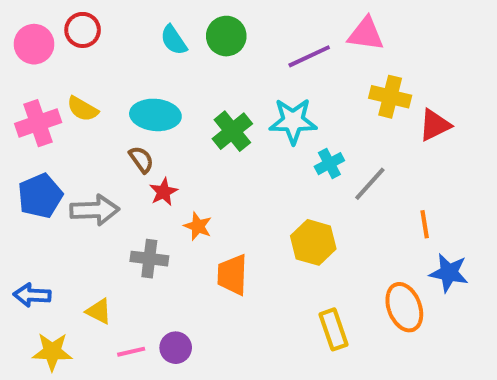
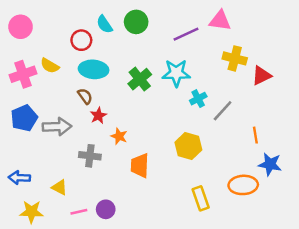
red circle: (83, 30) -> (81, 40), moved
orange ellipse: (404, 307) -> (243, 185), turned -72

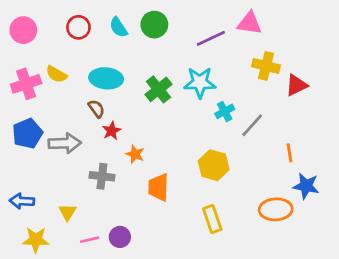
red circle: (81, 40) -> (78, 27), moved
yellow triangle: (59, 187) -> (67, 212), turned 35
yellow rectangle: (201, 198) -> (212, 219), moved

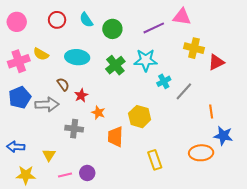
green circle: (154, 25) -> (112, 29), moved
brown semicircle: (96, 109) -> (63, 84), moved
yellow hexagon: (214, 165) -> (140, 117), moved

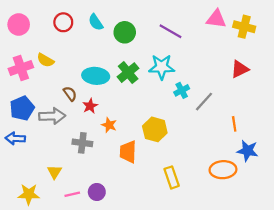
pink triangle: (182, 17) -> (216, 19), moved
purple line: (154, 28) -> (170, 31), turned 55
yellow cross: (194, 48) -> (244, 27), moved
cyan ellipse: (77, 57) -> (96, 76), moved
blue arrow: (16, 147) -> (15, 138), moved

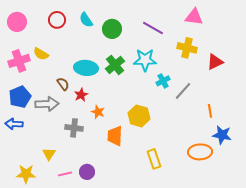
yellow cross: (244, 27) -> (187, 48), moved

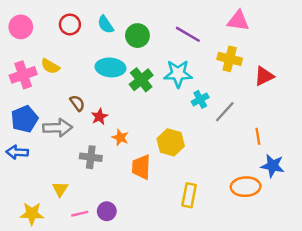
cyan ellipse: (86, 68) -> (110, 67), moved
yellow rectangle: (154, 159) -> (189, 195), turned 30

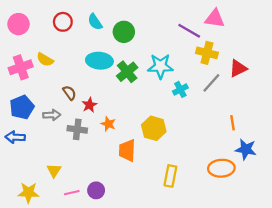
purple line: (188, 34) -> (189, 31), moved
gray line: (225, 112) -> (211, 83), moved
gray arrow: (58, 128) -> (52, 115), size x0.7
gray cross: (91, 157) -> (77, 129), moved

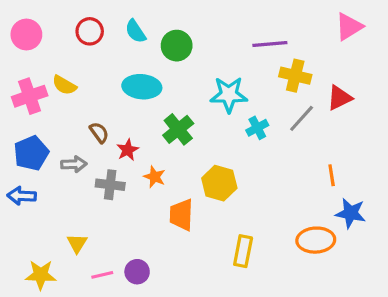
pink triangle: (215, 19) -> (349, 27), moved, turned -40
purple line: (189, 31) -> (270, 44), turned -35
green cross: (127, 72) -> (178, 129), moved

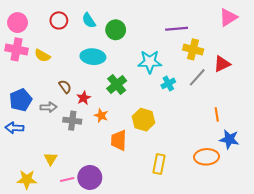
pink cross: (30, 96) -> (17, 49), moved, turned 30
purple circle: (137, 272) -> (90, 177), size x1.5

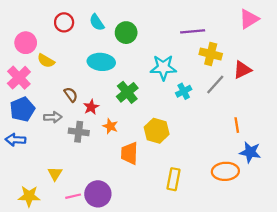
pink circle: (18, 23) -> (26, 43), moved
pink cross: (17, 49) -> (19, 78), moved, turned 35

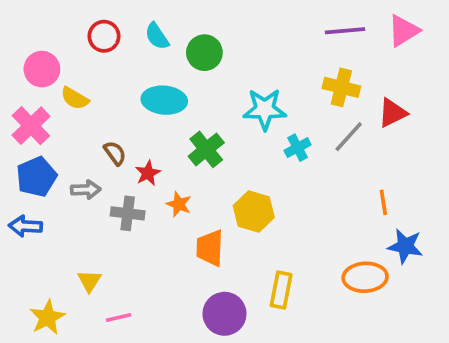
purple line: (193, 31) -> (345, 31), moved
purple circle: (98, 194) -> (224, 314), moved
yellow star: (29, 196) -> (47, 317), turned -30

